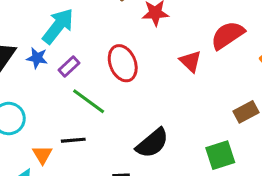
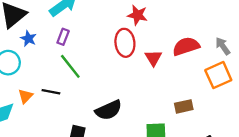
blue star: (37, 58) -> (28, 39), moved
red ellipse: (123, 63) -> (125, 43), moved
purple rectangle: (69, 67) -> (63, 37), turned -42

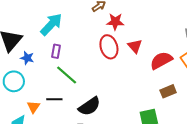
red semicircle: (186, 46) -> (161, 60), moved
red triangle: (153, 58) -> (135, 46), moved
black semicircle: (109, 110) -> (89, 106), moved

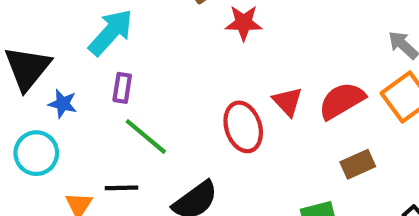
red triangle: (135, 46) -> (288, 102), moved
red ellipse: (109, 47) -> (243, 127), moved

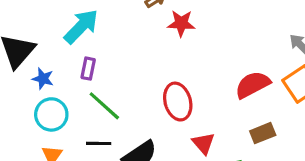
red triangle: (288, 102) -> (203, 143), moved
cyan circle: (36, 153) -> (51, 114), moved
black line: (122, 188) -> (99, 143), moved

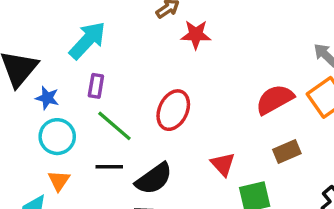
red ellipse: (178, 102) -> (173, 110), moved, turned 42

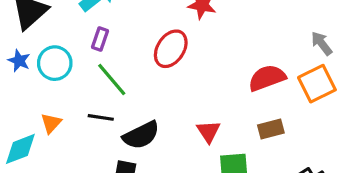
blue star: (47, 98) -> (19, 61), moved
red ellipse: (173, 110) -> (171, 49), moved
cyan circle: (57, 137) -> (55, 63), moved

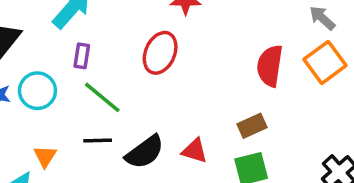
red semicircle: (267, 78) -> (270, 66), turned -51
brown rectangle: (271, 129) -> (252, 126), moved
red triangle: (209, 132) -> (195, 151), moved, turned -30

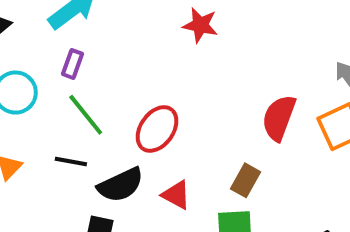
red ellipse: (160, 53) -> (157, 129), moved
brown rectangle: (252, 126) -> (245, 180), turned -48

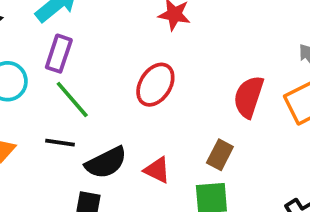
purple rectangle: (73, 64) -> (59, 54), size x1.4
red ellipse: (157, 129) -> (155, 85), moved

